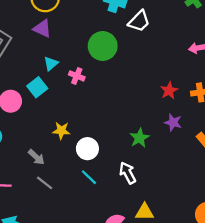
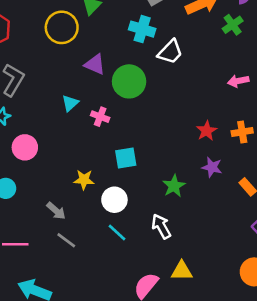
purple triangle: (42, 29) -> (95, 64), moved
cyan square: (37, 87) -> (126, 158), moved, turned 30

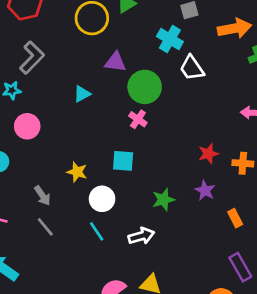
white trapezoid: (170, 52) -> (192, 68), turned 88
purple triangle: (95, 64) -> (115, 62), turned -30
pink cross: (100, 117) -> (138, 119), moved
white arrow: (161, 226) -> (141, 236), turned 90

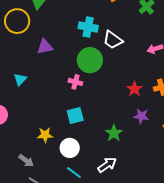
cyan cross: (170, 39) -> (88, 27), moved
white trapezoid: (192, 68) -> (113, 40), moved
green circle: (145, 87) -> (90, 60), moved
cyan triangle: (82, 94) -> (20, 79), moved

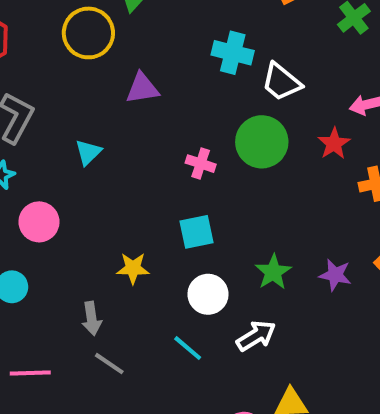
green circle: (90, 60) -> (262, 142), moved
red star: (134, 89) -> (334, 144), moved
purple star: (141, 116) -> (335, 275), moved
white circle: (70, 148) -> (208, 294), moved
gray arrow: (26, 161) -> (92, 318), turned 42

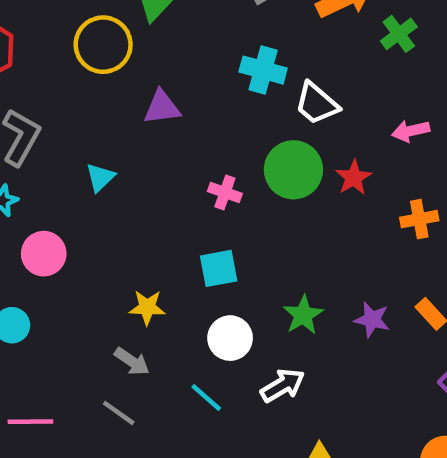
red star: (334, 144) -> (354, 178), moved
gray arrow: (92, 318) -> (132, 361), moved, turned -48

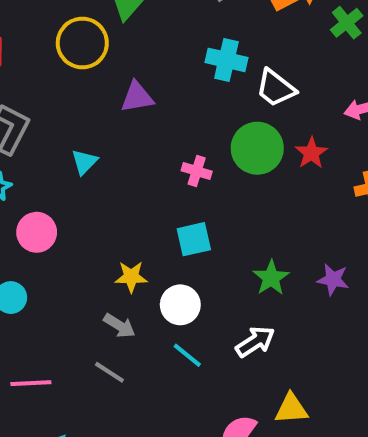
white circle: (230, 338) -> (180, 305), moved

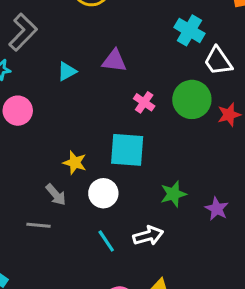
purple triangle: (137, 97) -> (114, 61), moved
cyan square: (194, 239) -> (127, 150), size x1.4
cyan line: (187, 355) -> (106, 241), moved
gray line: (109, 372) -> (39, 225), turned -45

